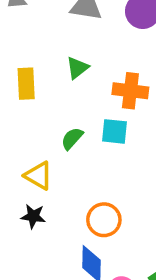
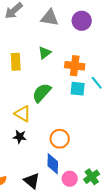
cyan square: (114, 131) -> (78, 89), moved
green semicircle: (72, 138) -> (42, 93), size x1.5

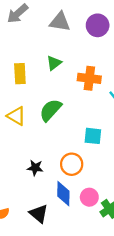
cyan square: (78, 89) -> (93, 136), moved
yellow triangle: (23, 114) -> (16, 116), moved
black star: (20, 137) -> (35, 168), moved
pink circle: (70, 179) -> (89, 197), moved

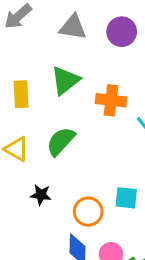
green triangle: (54, 63) -> (65, 80), size x1.5
cyan square: (93, 136) -> (126, 198), moved
black star: (35, 168) -> (41, 195), moved

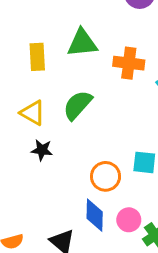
green triangle: (65, 80) -> (82, 43), turned 32
black star: (41, 195) -> (42, 150), moved

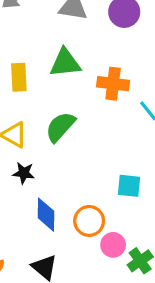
orange circle: (106, 176) -> (89, 221), moved
blue diamond: (95, 215) -> (46, 215), moved

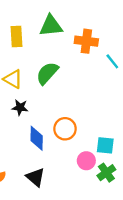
cyan square: (129, 186) -> (105, 145), moved
orange circle: (89, 221) -> (65, 129), moved

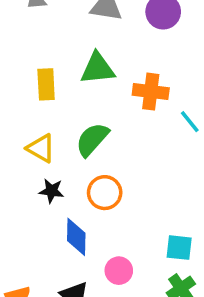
orange circle: (65, 129) -> (105, 193), moved
pink circle: (86, 161) -> (119, 271), moved

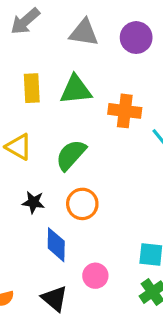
yellow rectangle: (46, 84) -> (32, 88), moved
yellow triangle: (41, 148) -> (19, 147), moved

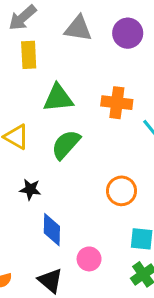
yellow rectangle: (32, 88) -> (29, 55), moved
green triangle: (76, 90) -> (58, 98), moved
orange circle: (82, 204) -> (122, 191), moved

